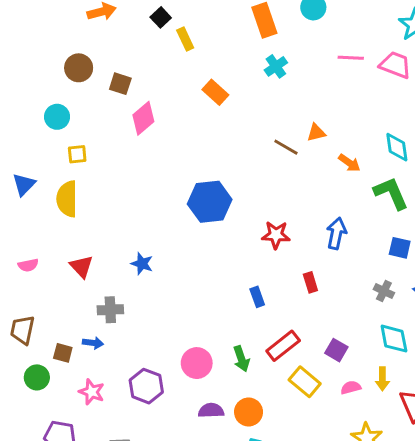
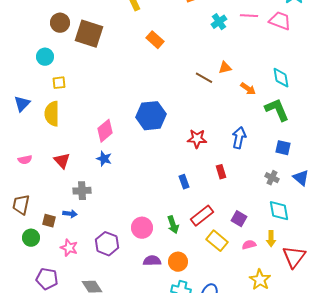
cyan cross: (276, 66) -> (219, 22), moved
brown square: (120, 84) -> (89, 34), size x1.8
pink diamond: (143, 118) -> (105, 131), moved

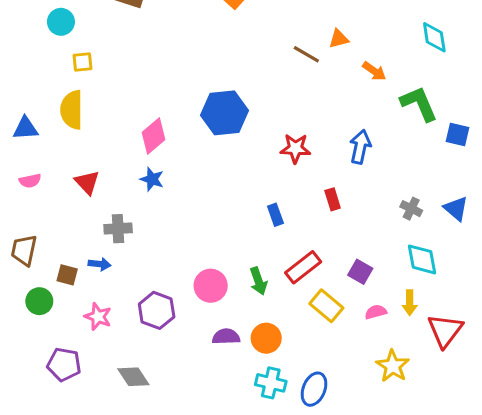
cyan diamond: (281, 78) -> (434, 37), moved
blue triangle: (22, 104) -> (25, 128), moved, turned 42
blue square: (283, 148) -> (458, 134), moved

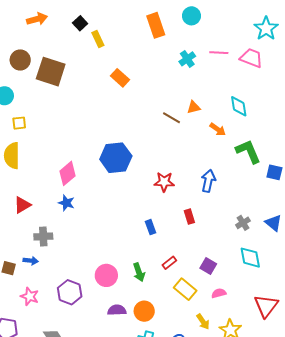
cyan diamond: (434, 37) -> (239, 106), moved
red triangle: (87, 182) -> (22, 205), turned 42
gray cross: (411, 209) -> (243, 223), turned 32
red rectangle: (303, 267) -> (169, 263), size x0.6
yellow arrow: (410, 303) -> (203, 322), moved, turned -35

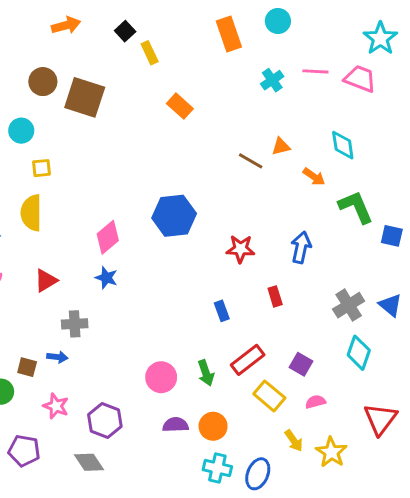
gray cross: (243, 223) -> (349, 305), size x1.5
cyan diamond: (250, 258) -> (359, 353), turned 30
red rectangle: (169, 263) -> (248, 360), size x1.6
purple hexagon: (70, 292) -> (105, 420), moved

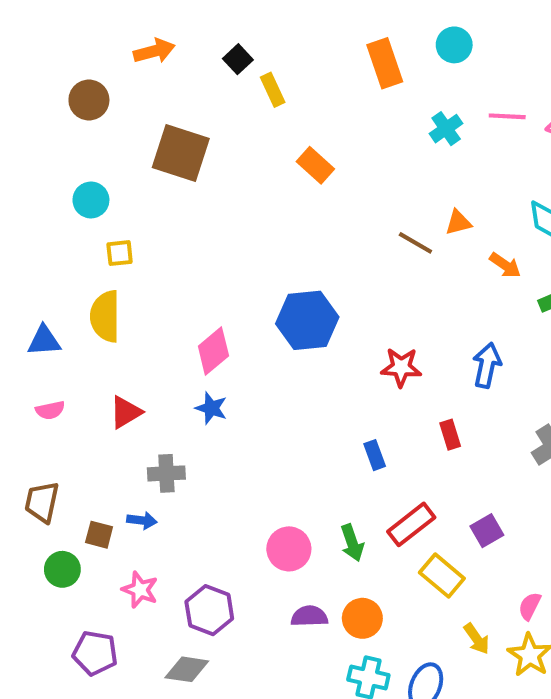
brown circle: (43, 82) -> (89, 100), moved
purple square: (301, 364) -> (487, 531), turned 30
pink semicircle: (315, 402) -> (530, 606), moved, turned -48
gray diamond: (89, 462) -> (187, 669), turned -48

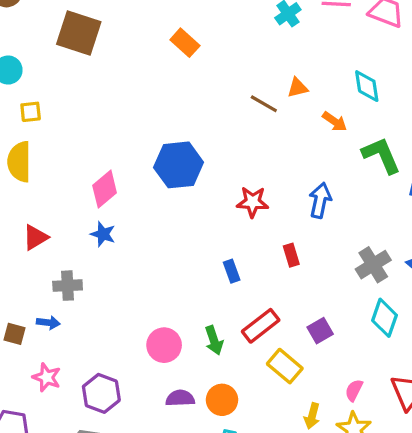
yellow arrow: (477, 639) -> (312, 416), turned 50

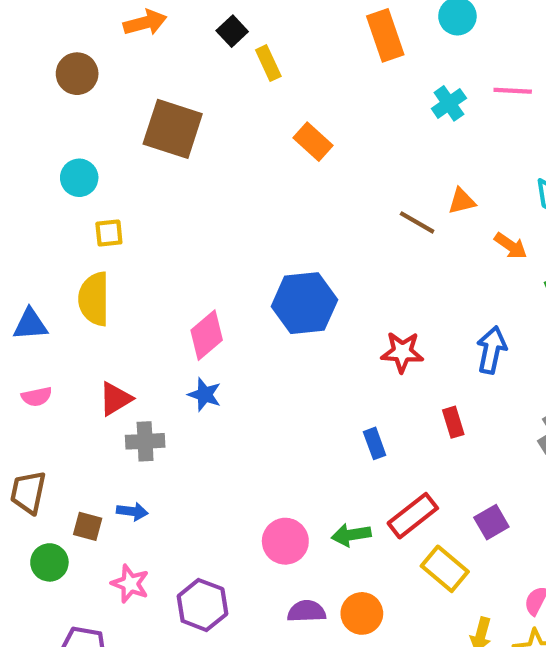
gray cross: (68, 286) -> (145, 441), moved
green arrow: (214, 340) -> (351, 535), turned 100

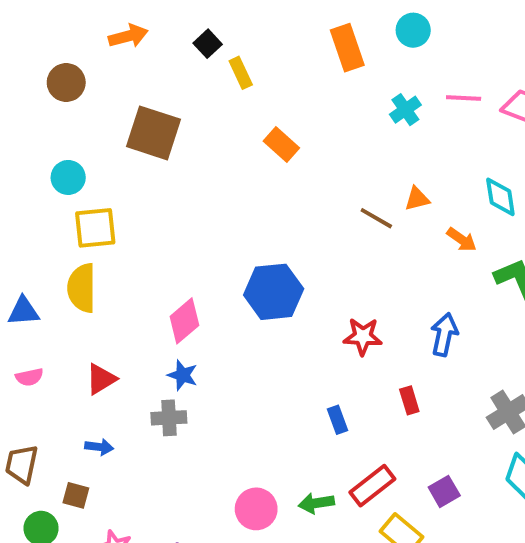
yellow square: (109, 233) -> (95, 228), size x1.6
gray cross: (145, 441) -> (169, 418), moved
blue arrow: (132, 511) -> (99, 447), moved

